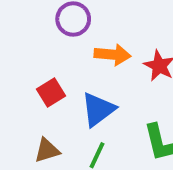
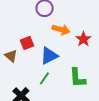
brown triangle: (47, 150) -> (11, 56), moved, turned 48

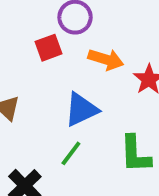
red square: (27, 43) -> (48, 48), moved

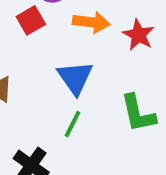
blue triangle: (81, 110) -> (75, 78), turned -30

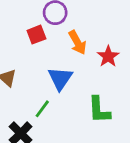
orange arrow: (91, 22) -> (77, 42), turned 45
green line: (72, 124) -> (42, 109), moved

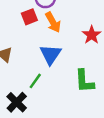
orange arrow: (77, 42) -> (53, 22), moved

